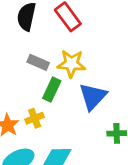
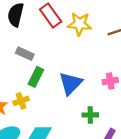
yellow star: (71, 64) -> (80, 24), moved

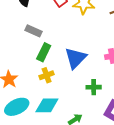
yellow cross: (21, 101) -> (47, 75), moved

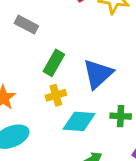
gray rectangle: (33, 31) -> (26, 25), moved
cyan diamond: (47, 105) -> (79, 121), moved

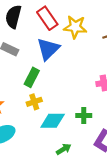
blue triangle: (98, 74) -> (48, 49), moved

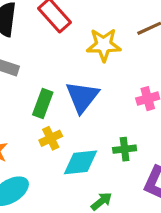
yellow star: (75, 27) -> (104, 45), moved
blue triangle: (48, 49) -> (82, 97), moved

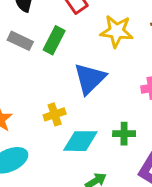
green rectangle: (43, 104) -> (54, 40), moved

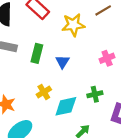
green rectangle: (54, 40) -> (37, 53), moved
blue triangle: (90, 79) -> (62, 62), size x0.6

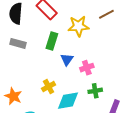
green rectangle: (37, 53) -> (52, 41), moved
pink cross: (107, 58) -> (87, 68), moved

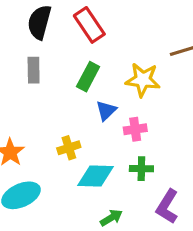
yellow star: (78, 26) -> (143, 80), moved
gray rectangle: (18, 43) -> (34, 70), turned 63

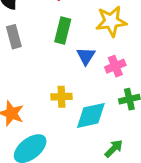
yellow cross: (69, 148) -> (61, 97), turned 30

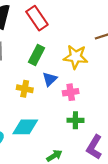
yellow cross: (61, 97) -> (25, 89), moved
cyan diamond: (91, 115) -> (25, 127), moved

